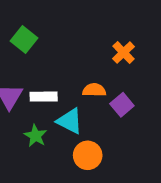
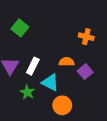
orange cross: (124, 53) -> (86, 37), turned -32
white rectangle: (44, 97) -> (33, 66), turned -63

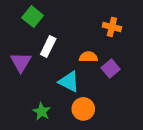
white rectangle: (33, 66) -> (48, 46), moved
green star: (27, 92) -> (42, 112), moved

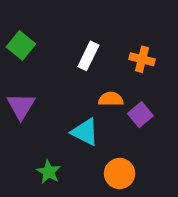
green square: (33, 17) -> (21, 45), moved
white rectangle: (48, 46) -> (88, 56), moved
orange circle: (83, 109) -> (120, 173), moved

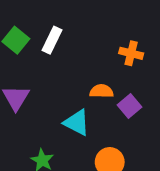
white rectangle: (88, 56) -> (52, 40), moved

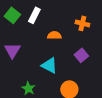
orange semicircle: (101, 91) -> (54, 35), moved

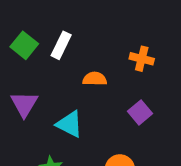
cyan triangle: (49, 65) -> (70, 124), moved

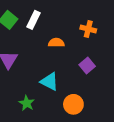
cyan triangle: (70, 124) -> (49, 81), moved

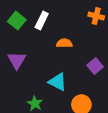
orange cross: (88, 29) -> (96, 16), moved

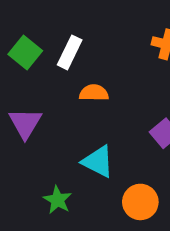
orange semicircle: (64, 43) -> (94, 93), moved

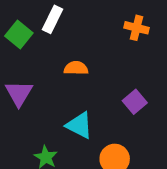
white rectangle: (70, 52) -> (52, 19), moved

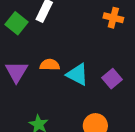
orange semicircle: (76, 68) -> (50, 65), moved
cyan triangle: (79, 125) -> (77, 74), moved

